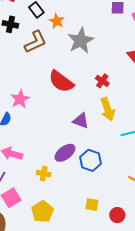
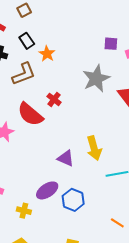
gray star: (81, 41) -> (96, 78), moved
red semicircle: (61, 81) -> (30, 114), moved
red cross: (102, 81) -> (54, 99), moved

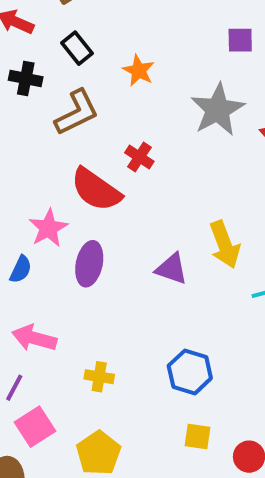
orange star: (47, 54) -> (139, 71), moved
purple ellipse: (47, 190) -> (89, 264), moved, turned -40
blue hexagon: (73, 200) -> (190, 372), moved

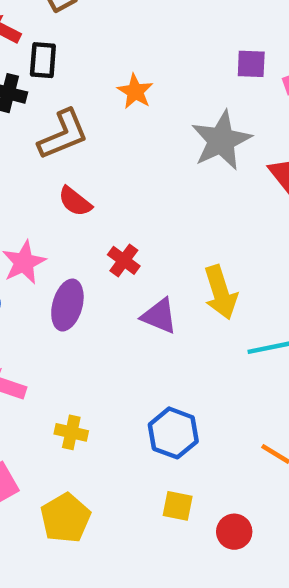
black rectangle: (77, 48) -> (43, 60), moved, turned 40
red cross: (139, 157) -> (124, 260), moved
red semicircle: (96, 190) -> (75, 201), moved, size x0.6

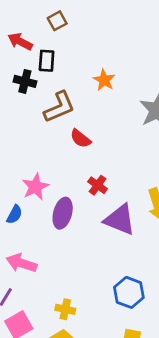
red semicircle: (75, 201) -> (81, 139), moved
purple triangle: (159, 316) -> (120, 220), size x1.4
yellow cross: (71, 432) -> (65, 309), moved

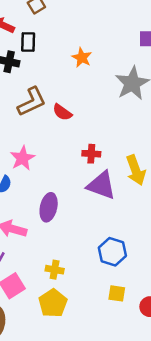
brown L-shape: (59, 107) -> (32, 102), moved
red cross: (98, 185) -> (91, 154), moved, turned -30
purple ellipse: (63, 213) -> (49, 207), moved

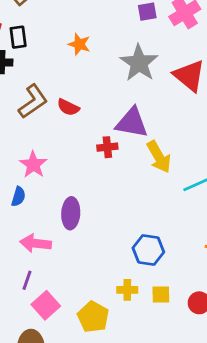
purple triangle: (101, 185) -> (132, 123), moved
yellow cross: (55, 270) -> (127, 290), moved

